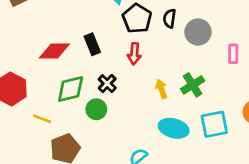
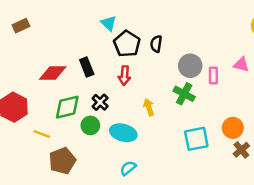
gray circle: (198, 32) -> (190, 66), moved
green cross: (193, 85) -> (184, 94), moved, turned -30
cyan ellipse: (174, 128) -> (123, 133), moved

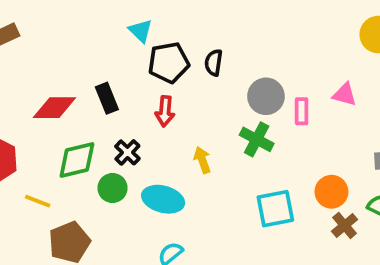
black pentagon: (127, 44) -> (169, 63), turned 30

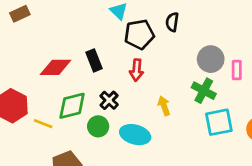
black semicircle: (214, 63) -> (172, 22), moved
yellow line: (38, 201) -> (43, 124), moved
cyan square: (275, 209) -> (219, 122), moved

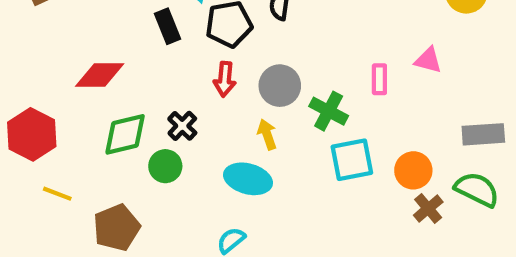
gray circle: (211, 59) -> (280, 86), moved
black rectangle: (94, 60) -> (167, 26), moved
yellow line: (43, 124) -> (57, 194), moved
cyan ellipse: (135, 135) -> (248, 179), moved

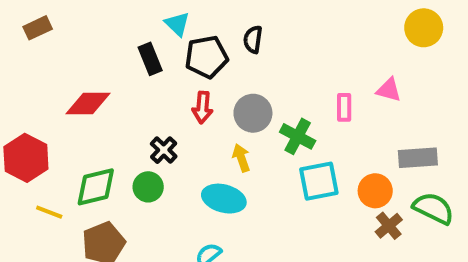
green diamond: (125, 134) -> (96, 187), moved
gray rectangle: (483, 134) -> (418, 158), moved

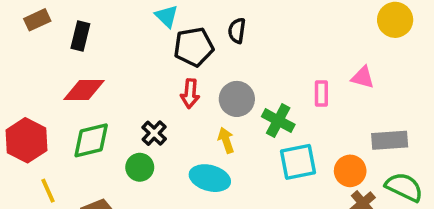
black rectangle: (150, 59) -> (80, 36), moved, turned 36
green diamond: (96, 187) -> (91, 140), moved
yellow line: (49, 212) -> (48, 191), turned 45

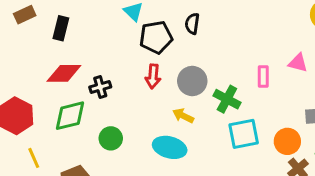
black cross: (154, 133) -> (100, 87), moved, turned 30
yellow arrow: (226, 140) -> (183, 116), turned -45

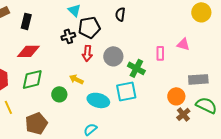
black semicircle: (192, 24) -> (120, 14), moved
black cross: (100, 87) -> (68, 36), moved
yellow arrow: (183, 116) -> (76, 79), moved
cyan square: (244, 134) -> (126, 91), moved

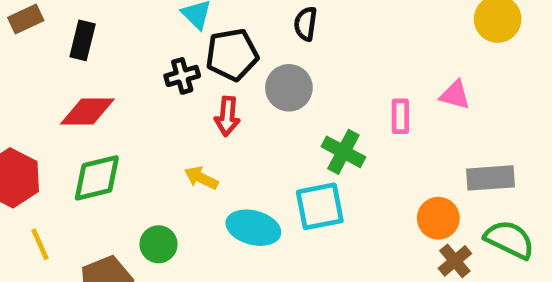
gray circle: (113, 56) -> (289, 88), moved
green circle: (59, 94) -> (159, 244), moved

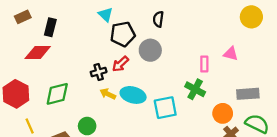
black cross: (182, 76) -> (99, 72), moved
red diamond: (87, 112) -> (38, 52), moved
red arrow: (227, 116) -> (120, 64), turned 42
green cross: (343, 152) -> (195, 89), moved
cyan ellipse: (253, 228) -> (133, 95), moved

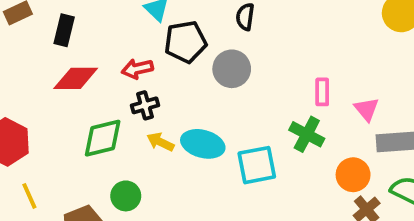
red diamond: (38, 52) -> (76, 78), moved
pink triangle: (231, 54) -> (367, 109), moved, turned 35
red arrow: (120, 64) -> (137, 69), moved, turned 30
green diamond: (57, 94) -> (103, 138), moved

